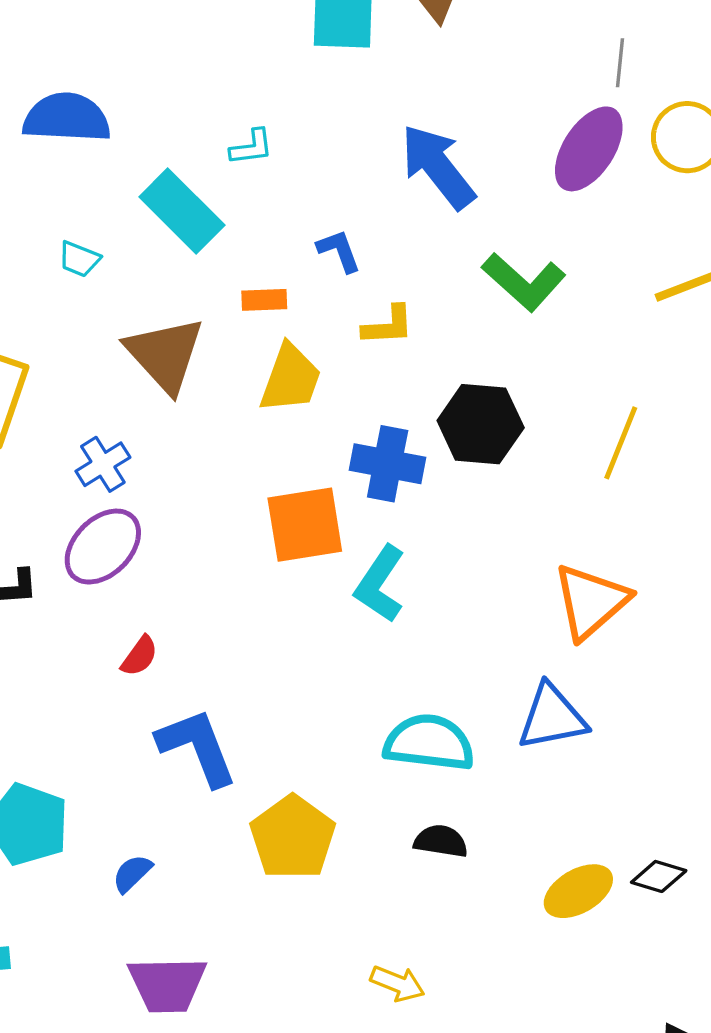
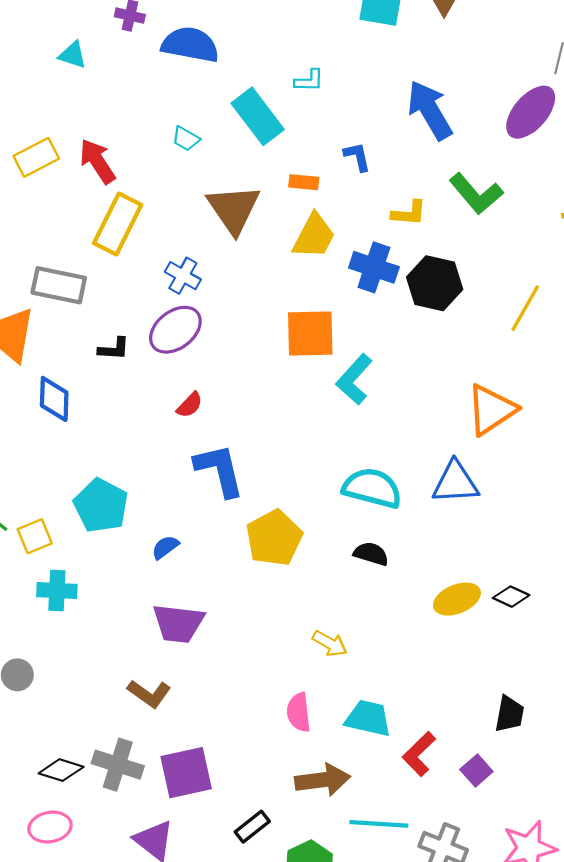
yellow L-shape: (388, 326) -> (409, 213), moved
blue cross: (103, 464) -> (183, 276), turned -36
blue cross: (388, 464) -> (374, 267), moved

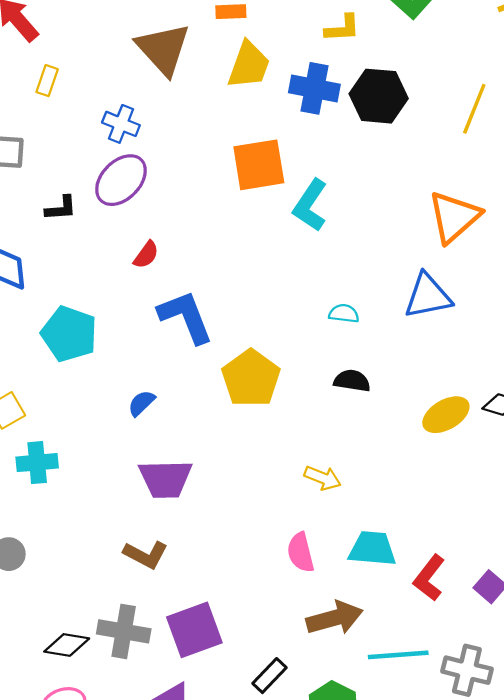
yellow rectangle: (118, 224) -> (47, 81), size x0.5
cyan semicircle: (372, 488) -> (344, 314), size x0.5
cyan pentagon: (101, 506) -> (69, 334), moved

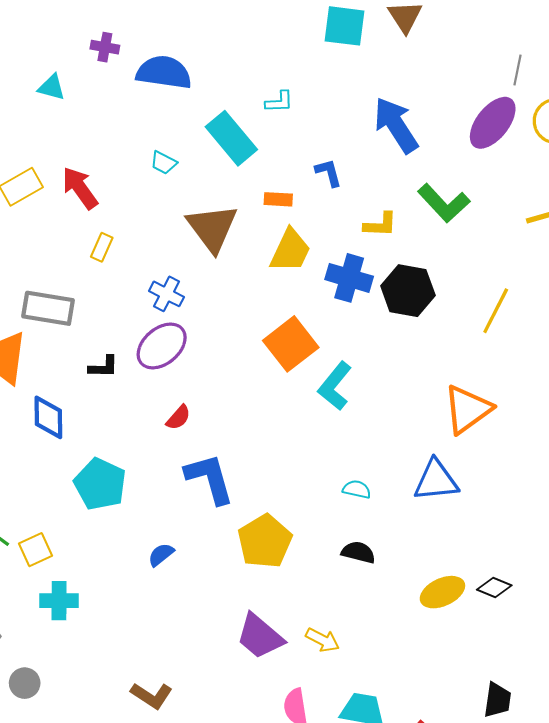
orange square: (259, 165) -> (291, 344), turned -34
purple trapezoid: (165, 479) -> (260, 636), moved, turned 36

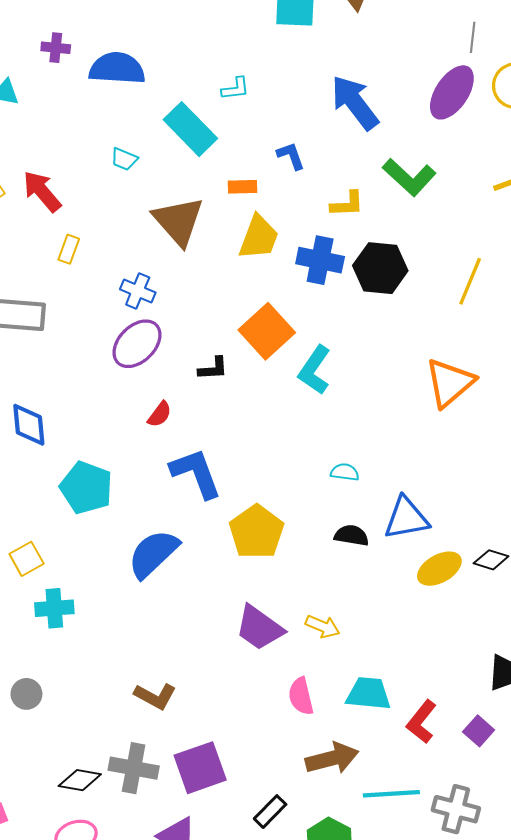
black L-shape: (103, 367) -> (213, 369), moved
blue triangle: (436, 480) -> (406, 518), moved
blue semicircle: (161, 555) -> (153, 554), size x2.0

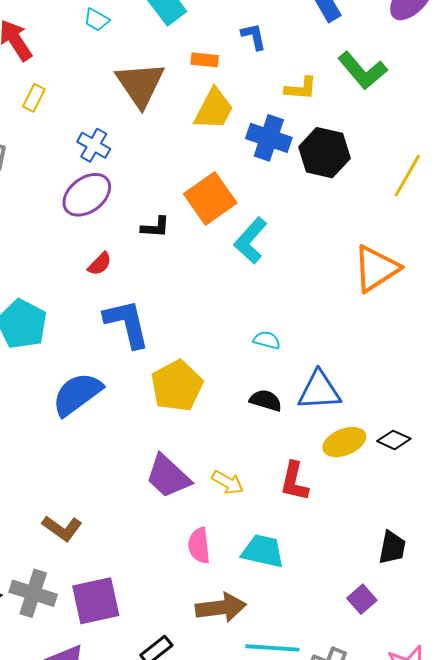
red L-shape: (421, 722) -> (294, 481), moved, turned -33

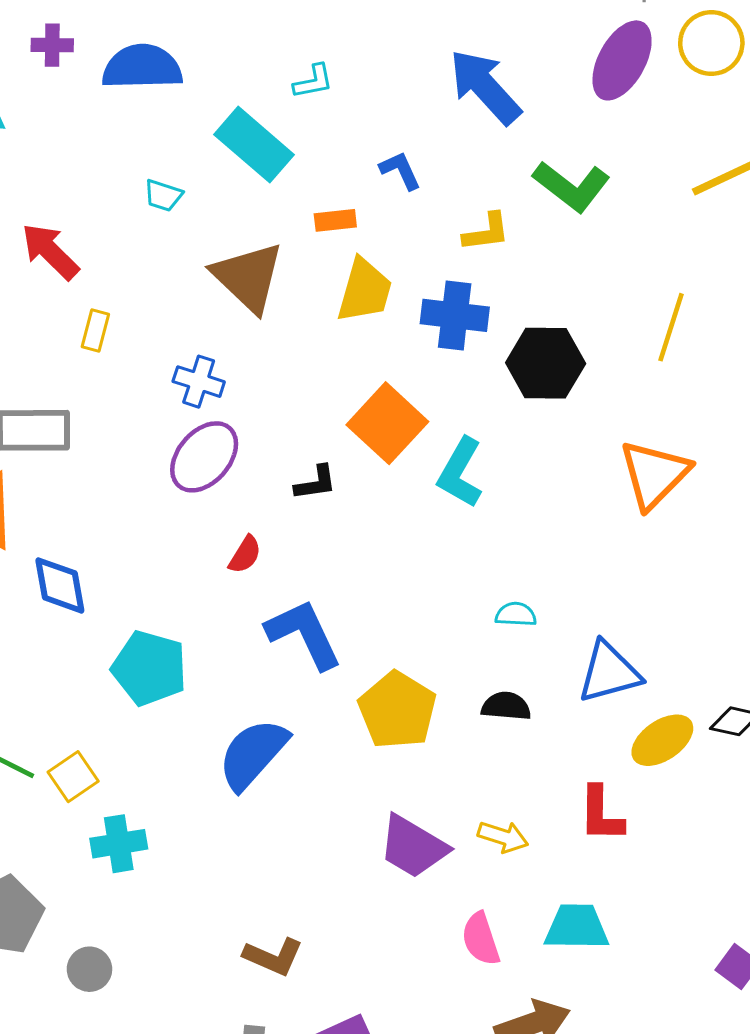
black hexagon: (324, 153) -> (546, 363), moved
black semicircle: (266, 400) -> (506, 706), moved

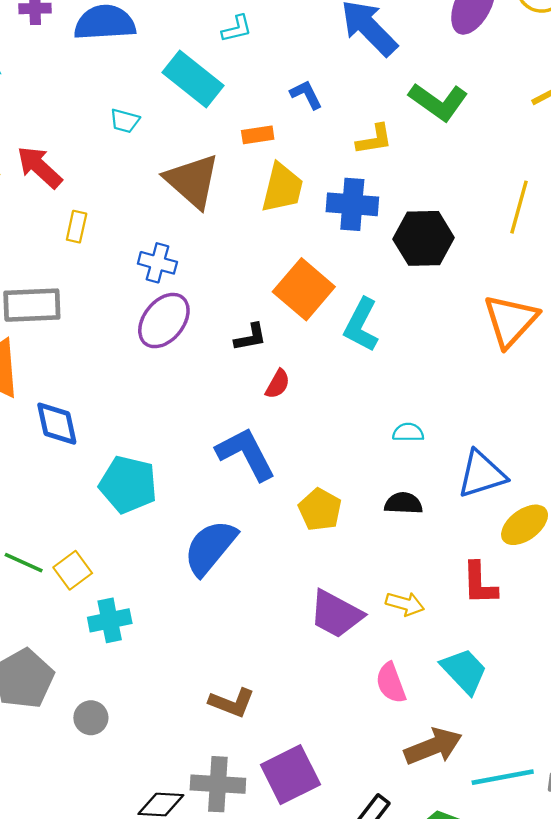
red semicircle: (245, 555) -> (278, 384), moved
yellow pentagon: (397, 710) -> (320, 510), size x0.7
cyan trapezoid: (577, 927) -> (464, 671), turned 48

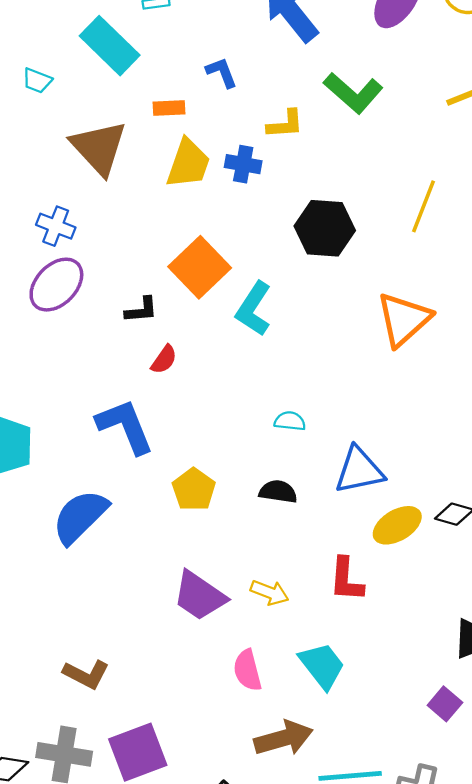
blue cross: (352, 204) -> (243, 164), moved, size x0.7

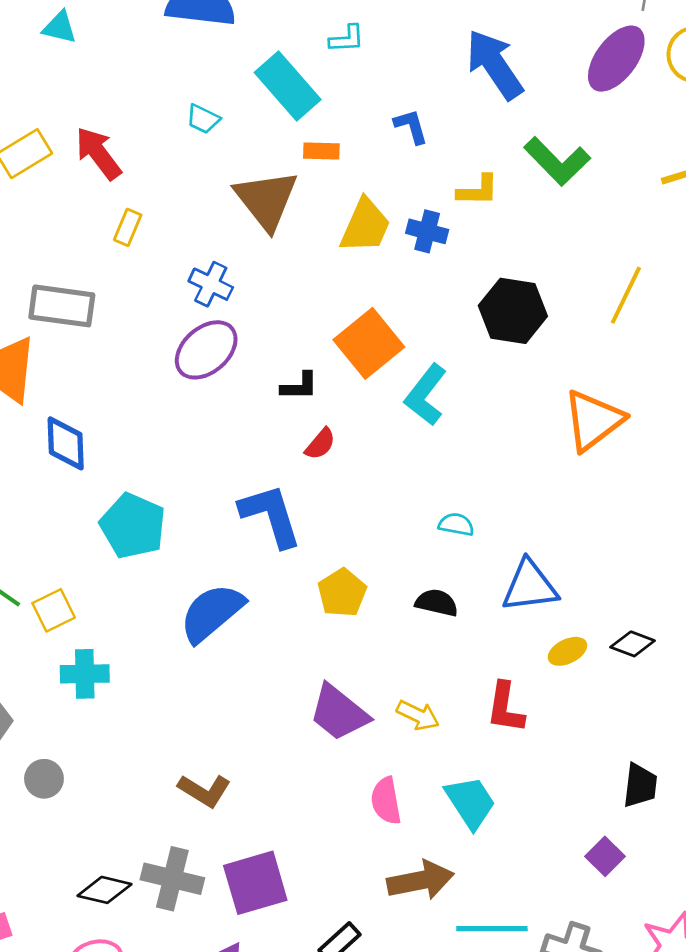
orange rectangle: (169, 108) -> (321, 151), moved
yellow ellipse: (397, 525) -> (568, 651), size x0.7

